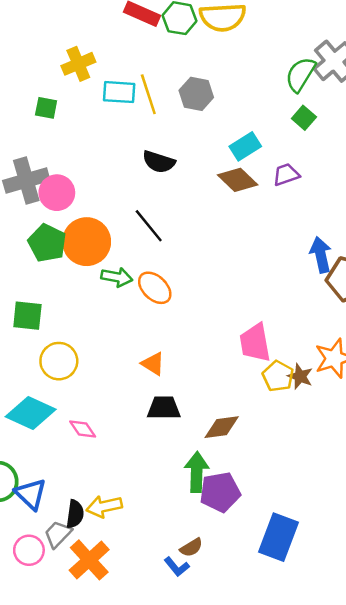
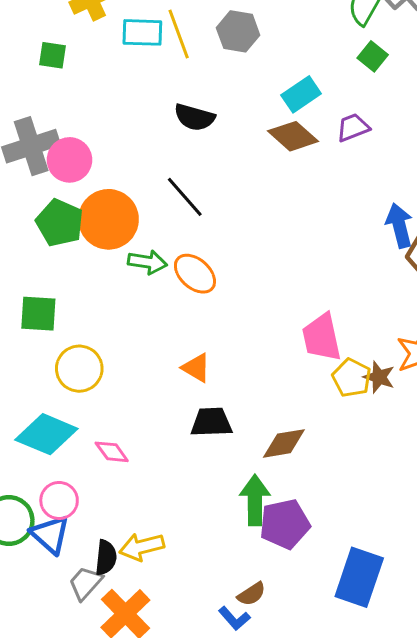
pink circle: (29, 550) -> (59, 500), moved

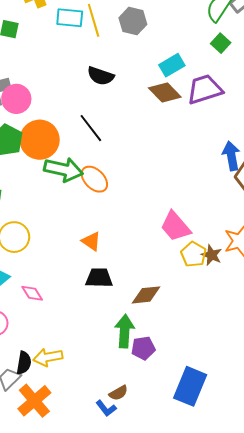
purple trapezoid: (353, 128) -> (205, 89), size x1.6
green arrow: (147, 262) -> (63, 170), size x1.5
pink trapezoid: (322, 337) -> (175, 226), turned -32
purple pentagon: (285, 524) -> (143, 348), size x0.7

